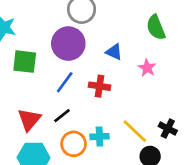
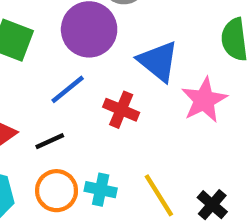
blue triangle: (114, 52) -> (158, 61), size x1.5
pink star: (147, 68) -> (204, 100), size x1.5

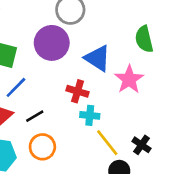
blue line: (68, 89) -> (16, 87), moved
cyan cross: (101, 190) -> (90, 115), moved

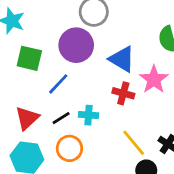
blue line: (16, 87) -> (58, 84), moved
red cross: (78, 91) -> (123, 93), moved
cyan cross: (90, 115) -> (88, 115), moved

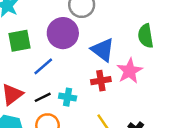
green square: (29, 58) -> (20, 41), turned -30
red cross: (123, 93) -> (101, 81), turned -30

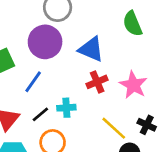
pink star: (130, 71) -> (133, 85), moved

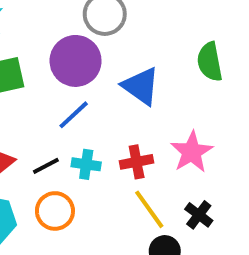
blue line: (33, 82) -> (74, 115), moved
red cross: (97, 82) -> (137, 162), moved

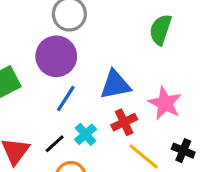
green semicircle: (210, 62) -> (160, 30), turned 44
blue triangle: (141, 86) -> (115, 85), moved, turned -32
cyan cross: (86, 164) -> (86, 134), turned -35

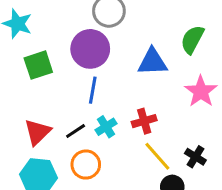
blue triangle: (115, 85) -> (152, 62), moved
blue line: (66, 99) -> (93, 90), turned -32
pink star: (165, 103) -> (201, 91), moved

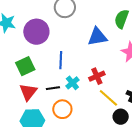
purple circle: (90, 49) -> (36, 32), moved
green square: (38, 65) -> (25, 66), moved
black line: (76, 131) -> (53, 88), turned 32

